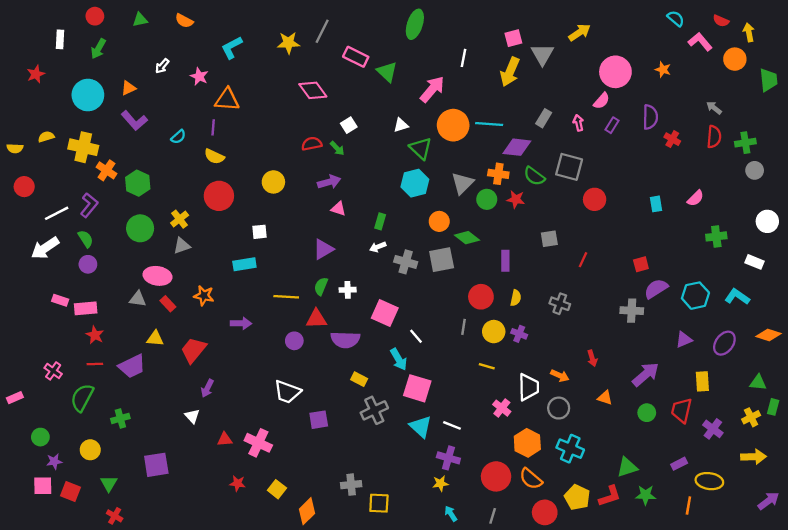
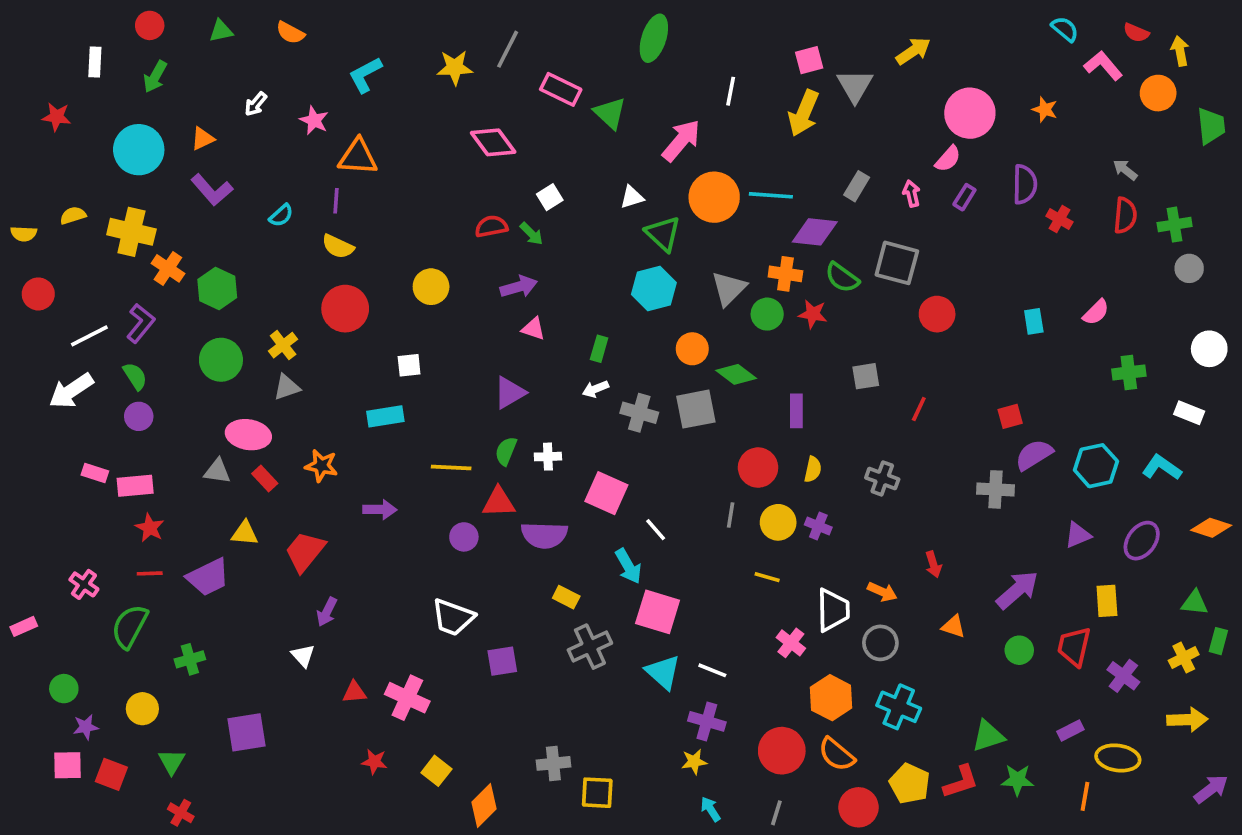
red star: (36, 74) -> (57, 117), turned 30

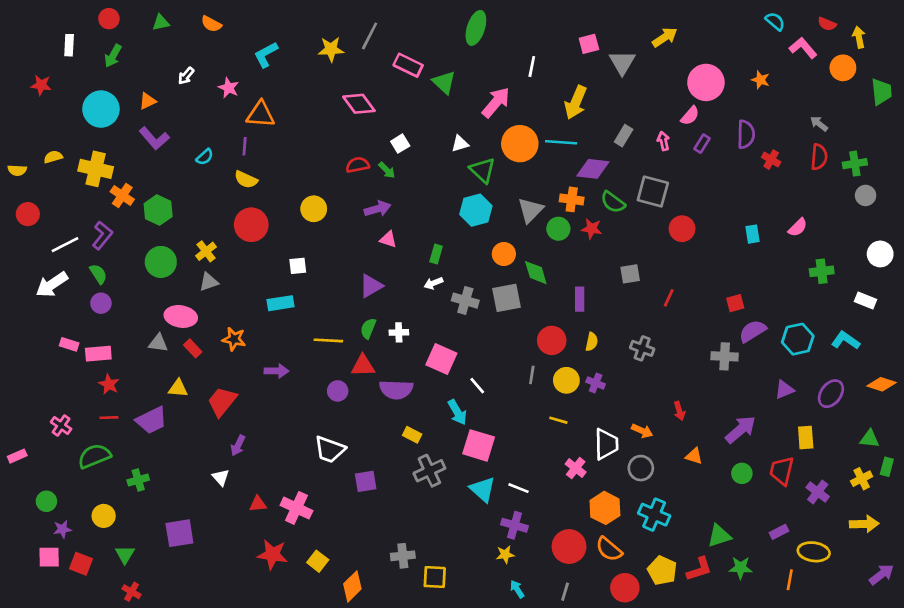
yellow arrow: (804, 113) -> (576, 102), moved
green diamond: (736, 374) -> (536, 273), turned 36
green semicircle: (130, 626) -> (94, 456), turned 40
red star: (374, 762) -> (272, 554), size x1.6

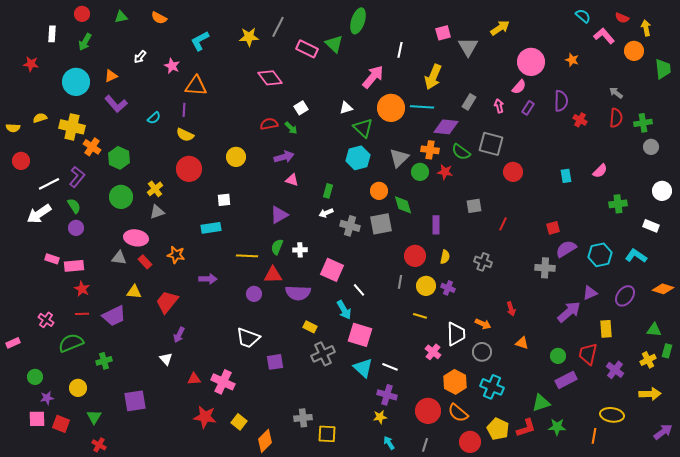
green triangle: (444, 82) -> (334, 44), moved
purple arrow: (741, 429) -> (569, 312), moved
purple rectangle: (779, 532) -> (566, 380), moved, size x1.5

